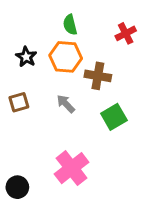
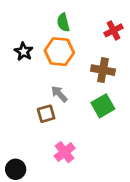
brown cross: (98, 76) -> (103, 70), moved
brown square: (19, 102) -> (46, 114), moved
pink cross: (72, 168) -> (65, 152), size x0.7

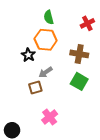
black star: (24, 52) -> (28, 55), moved
gray arrow: (59, 94) -> (46, 72), turned -80
green square: (103, 106) -> (79, 81), turned -30

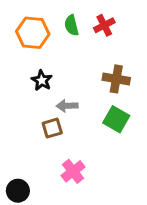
red cross: (87, 23) -> (104, 25), moved
orange hexagon: (46, 40) -> (33, 33), moved
gray arrow: (46, 72) -> (67, 106), turned 32

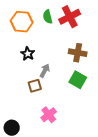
red cross: (104, 25) -> (70, 17), size x1.5
gray arrow: (67, 106) -> (45, 71), turned 120

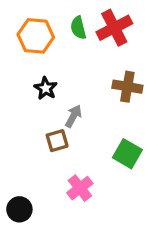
green square: (78, 80) -> (127, 154), moved

